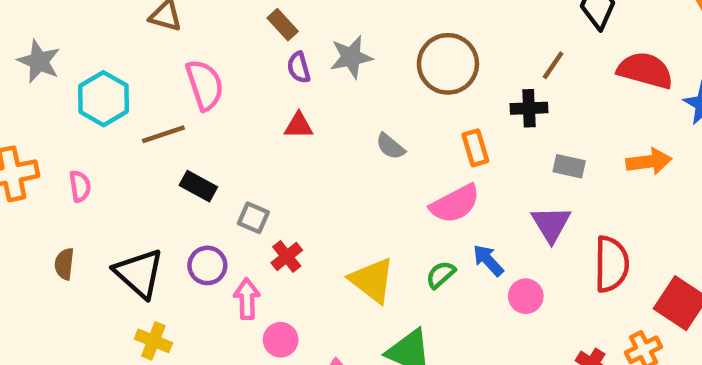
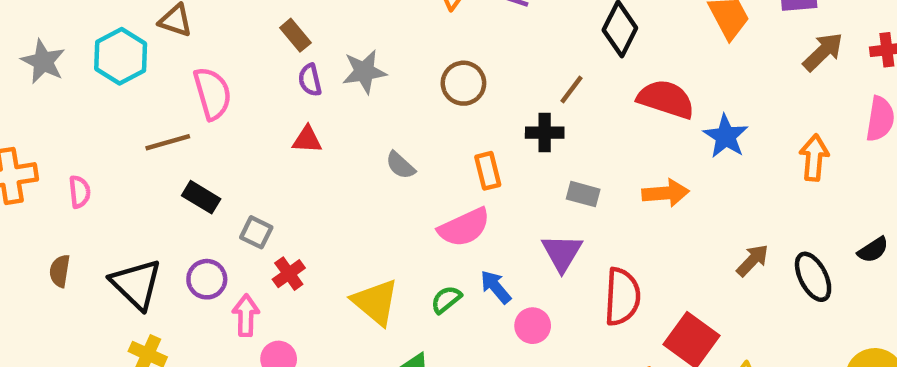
brown circle: (448, 64) -> (463, 83), size x0.7
cyan hexagon: (104, 99) -> (121, 56), moved

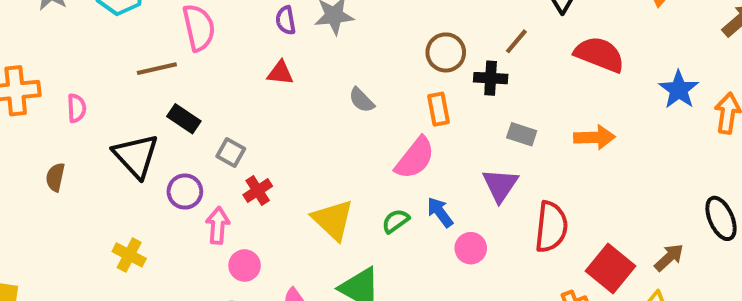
brown circle: (463, 83) -> (446, 52), moved
blue star: (726, 136) -> (679, 90), moved
pink semicircle: (464, 227) -> (415, 158), turned -30
brown arrow: (752, 260) -> (669, 258), moved
black triangle: (136, 284) -> (136, 156), moved

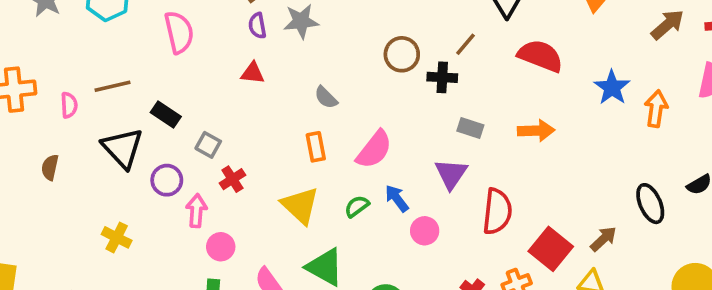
brown line: (157, 69) -> (112, 86), moved
orange rectangle: (438, 109) -> (316, 147), moved

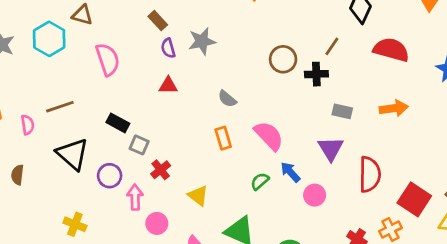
black rectangle: (166, 115) -> (118, 123), moved
pink semicircle: (374, 150) -> (269, 136), turned -76
yellow triangle: (300, 205) -> (198, 196), moved, size x0.7

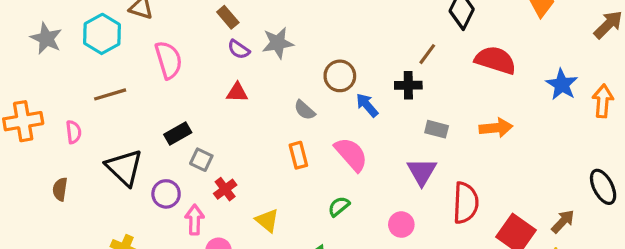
purple semicircle: (168, 48) -> (239, 49), turned -42
brown circle: (283, 59) -> (340, 76), moved
brown line: (60, 107) -> (110, 94), moved
black rectangle: (118, 123) -> (178, 134), turned -60
blue arrow: (290, 172) -> (367, 105), moved

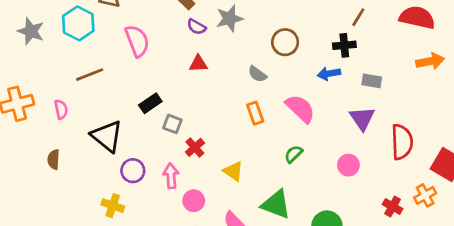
blue arrow: (367, 105) -> (329, 74), moved, turned -55
orange arrow: (496, 128) -> (430, 61), moved
purple circle: (166, 194) -> (133, 171), moved

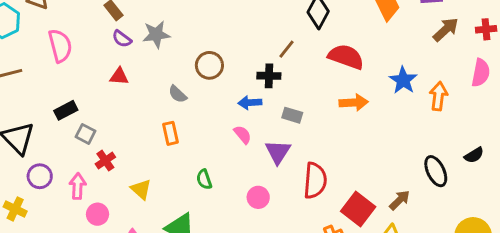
pink semicircle: (300, 109) -> (243, 135), moved, size x0.6
green semicircle: (294, 154) -> (204, 179), turned -72

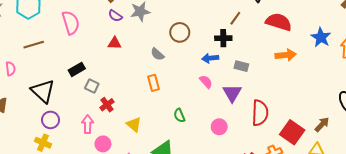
purple circle: (40, 176) -> (51, 120), moved

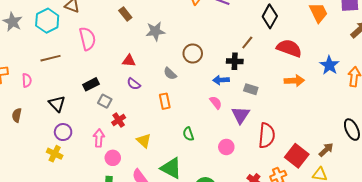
purple semicircle: (115, 16) -> (134, 84), moved
black triangle: (43, 91) -> (57, 104), size x0.7

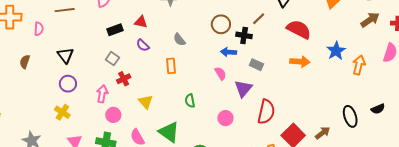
brown circle: (193, 53) -> (221, 24), moved
black rectangle: (91, 84) -> (115, 30), moved
yellow cross: (55, 154) -> (62, 112), moved

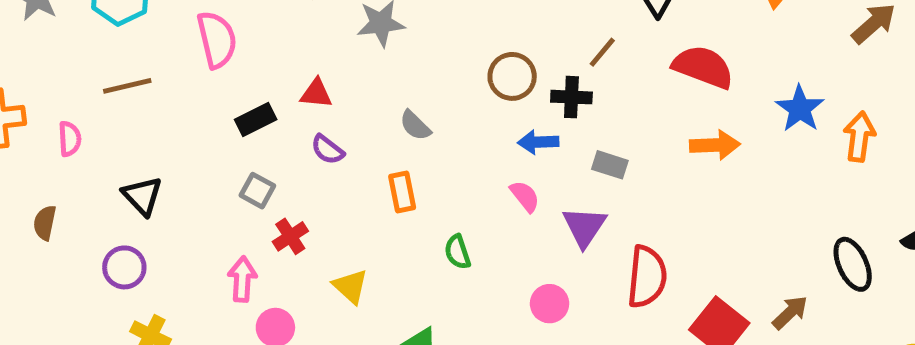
purple circle: (68, 84) -> (124, 267), moved
green semicircle: (190, 101) -> (458, 252), moved

